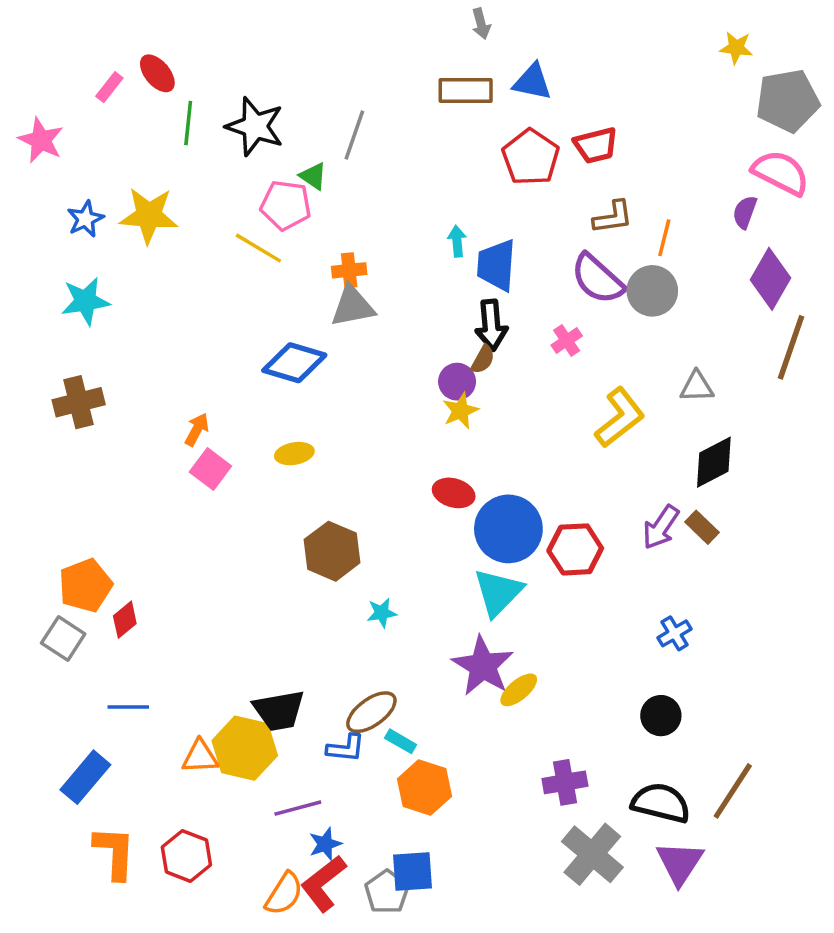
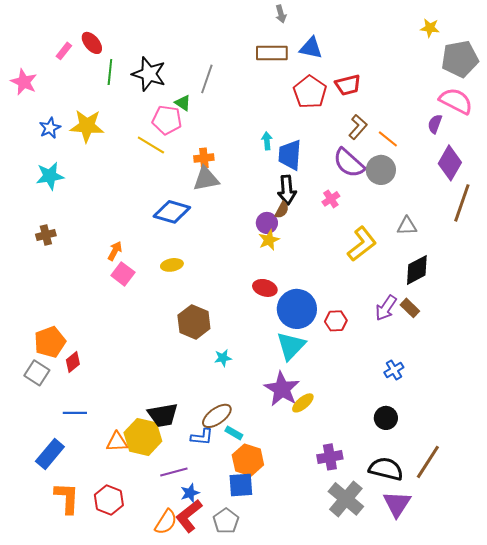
brown L-shape: (613, 217) -> (358, 127), turned -40
orange line: (664, 238) -> (388, 139), turned -65
brown cross: (79, 402) -> (46, 235), size x0.7
red hexagon: (575, 549) -> (336, 321), size x0.7
blue square: (413, 871) -> (241, 485), moved

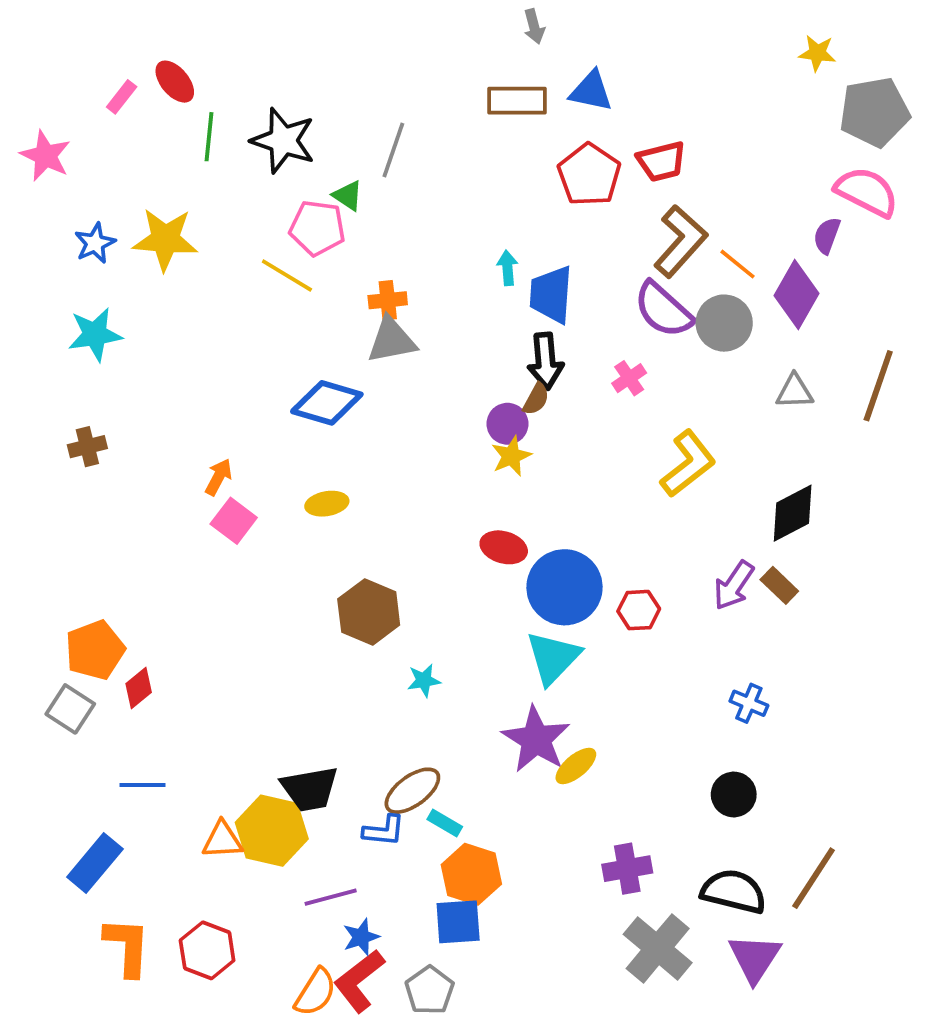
brown L-shape: (358, 127) -> (680, 241), size x1.5
purple diamond: (450, 163) -> (796, 295), moved
gray triangle: (407, 226) -> (795, 391), moved
blue cross: (394, 370) -> (749, 703), turned -36

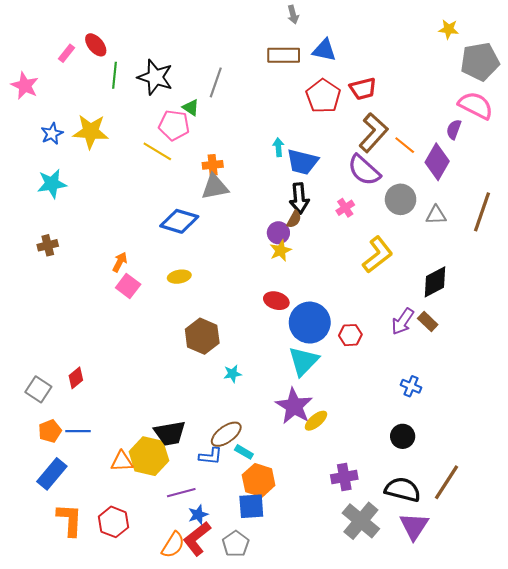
blue trapezoid: (551, 295) -> (302, 162), turned -80
gray circle: (724, 323) -> (401, 199), moved
orange pentagon: (95, 650) -> (50, 431), moved, size x0.7

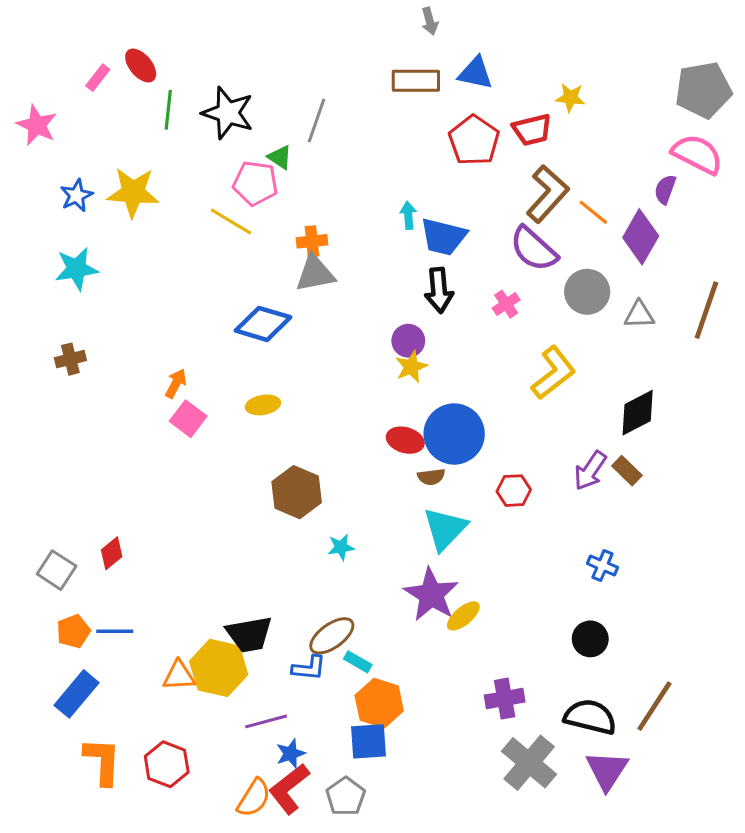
yellow star: (449, 29) -> (570, 98), moved
brown semicircle: (294, 219) -> (431, 477), moved, turned 54
blue circle: (310, 323) -> (454, 434), moved

